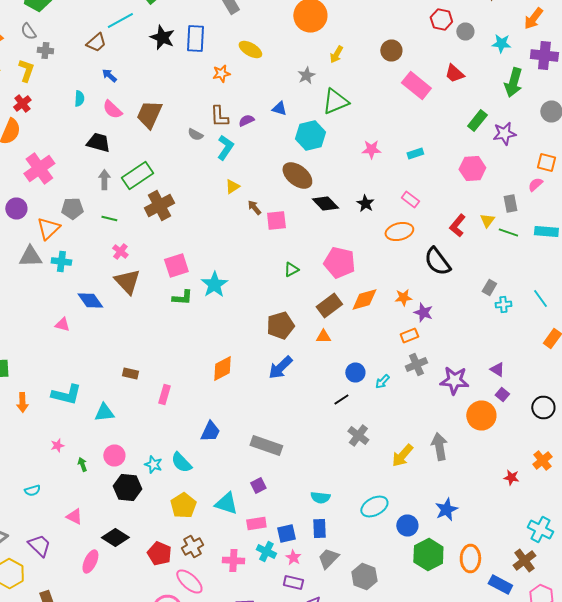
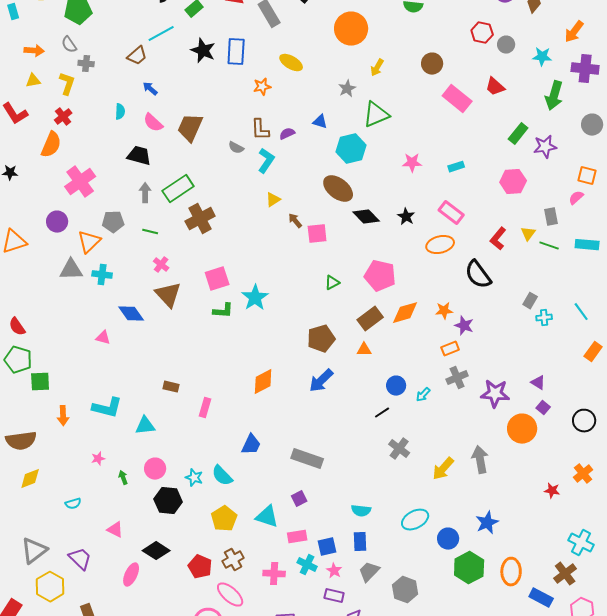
pink rectangle: (410, 200) -> (451, 213), size x1.4

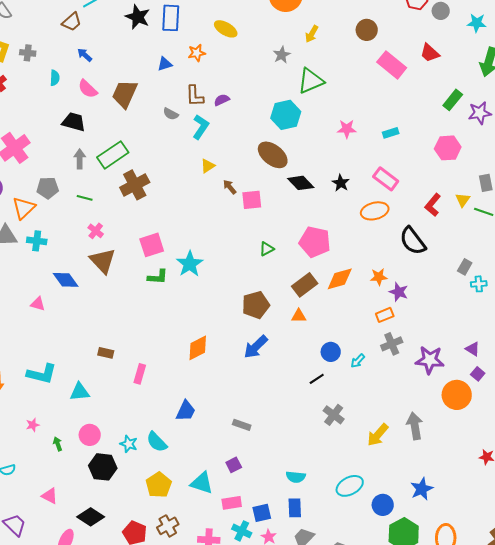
gray cross: (86, 64) -> (28, 53), moved
blue triangle: (320, 122) -> (165, 64), moved, turned -35
gray rectangle: (307, 459) -> (242, 425), size x0.6

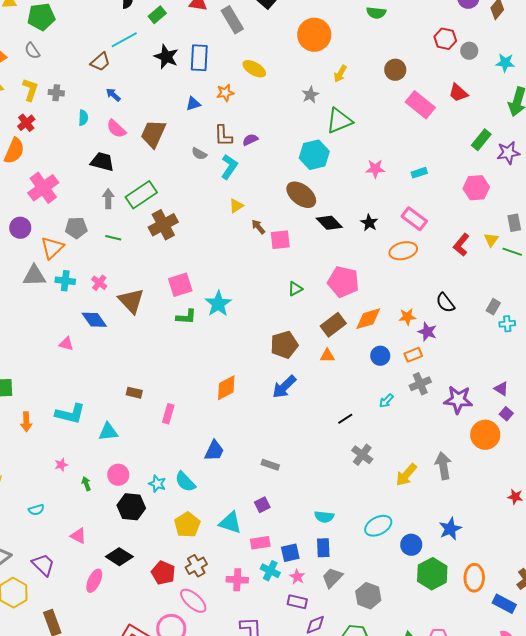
pink cross: (96, 231) -> (99, 283), moved
black semicircle: (413, 241) -> (445, 303), moved, size x0.7
blue circle: (331, 352) -> (380, 356), moved

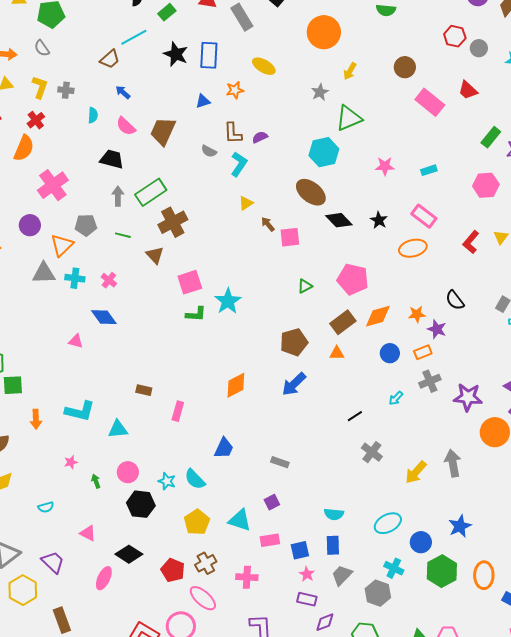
brown triangle: (131, 301) -> (155, 255), moved, size x0.7
cyan cross: (270, 571) -> (394, 568), moved

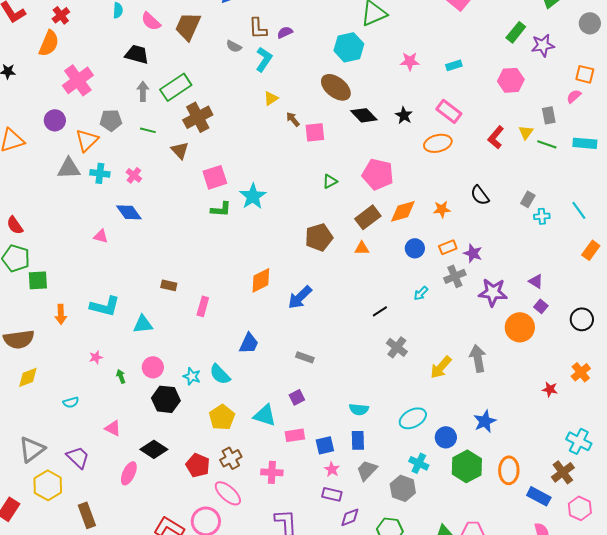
purple star: (437, 329) -> (473, 253), moved
blue arrow: (294, 384) -> (300, 297), moved

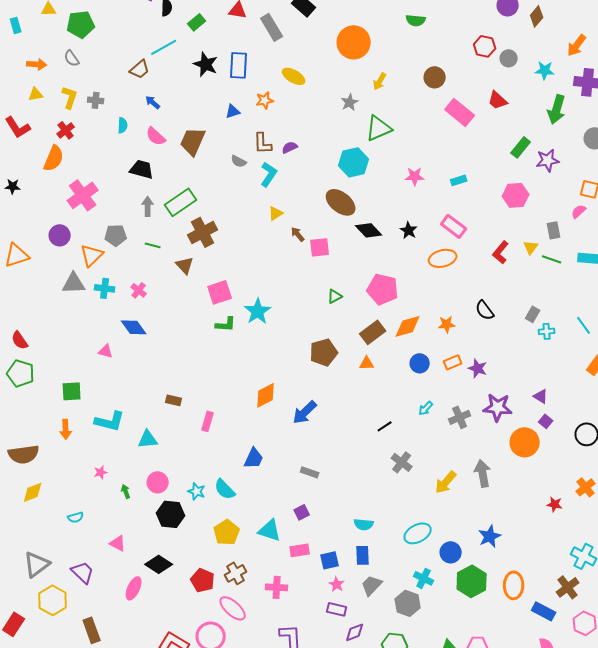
gray cross: (455, 276) -> (460, 417), moved
green square: (38, 280) -> (72, 391), moved

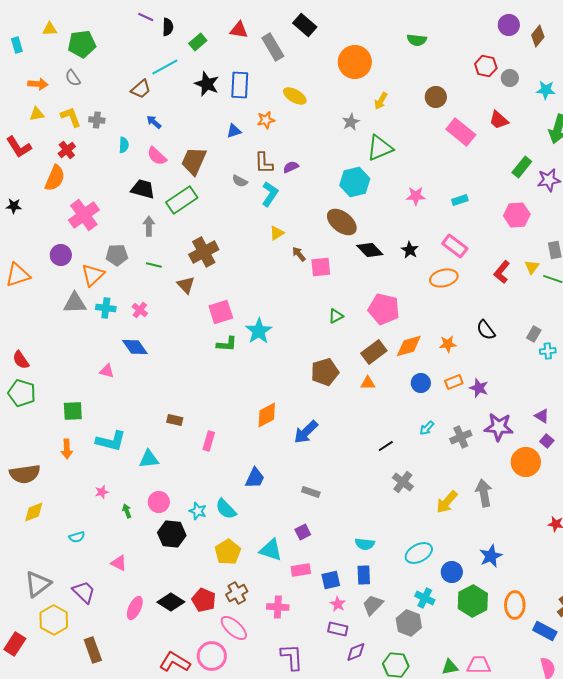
yellow L-shape: (70, 97) -> (71, 117), turned -40
green rectangle: (181, 202) -> (182, 200), moved
black diamond: (159, 564) -> (171, 602), moved

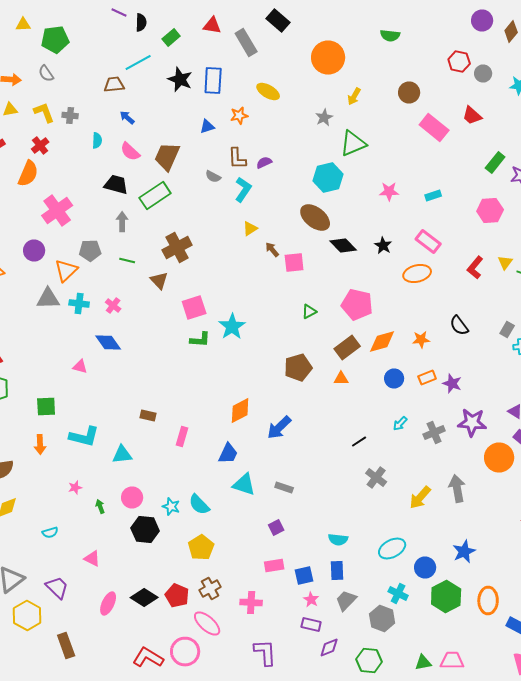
brown trapezoid: (141, 89) -> (114, 84), turned -145
blue trapezoid: (255, 478) -> (228, 454), moved
cyan triangle: (271, 550) -> (244, 484), moved

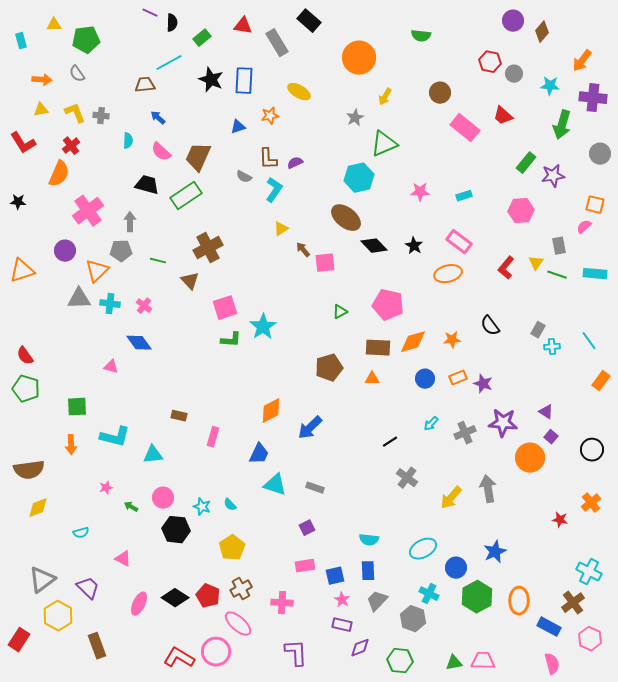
gray arrow: (122, 222) -> (130, 222), moved
brown rectangle: (347, 348) -> (378, 348), turned 40
cyan semicircle: (199, 504) -> (230, 505), size x0.6
green arrow: (100, 506) -> (131, 507), turned -40

